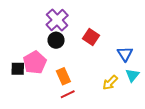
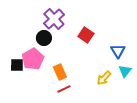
black circle: (56, 40) -> (44, 38), moved

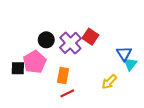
purple cross: (54, 19) -> (70, 43), moved
cyan triangle: (125, 71) -> (130, 64), moved
orange rectangle: (60, 72) -> (63, 76), turned 35

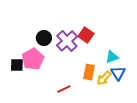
blue triangle: (124, 53) -> (118, 73), moved
cyan triangle: (130, 64) -> (112, 57), moved, turned 32
orange rectangle: (63, 76) -> (89, 72), moved

